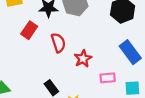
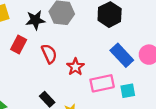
pink rectangle: (108, 78) -> (102, 83), size x1.5

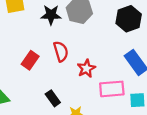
red rectangle: (19, 44) -> (30, 60), moved

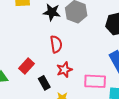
red rectangle: (30, 60) -> (27, 66), moved
red star: (86, 68) -> (64, 70), moved

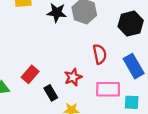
red semicircle: (56, 44) -> (100, 54), moved

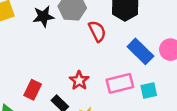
red semicircle: (100, 54) -> (97, 31), moved

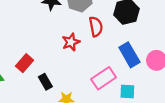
red star: (79, 80) -> (71, 42), moved
pink rectangle: (120, 83) -> (104, 78), turned -35

